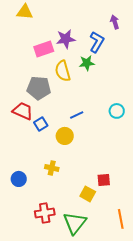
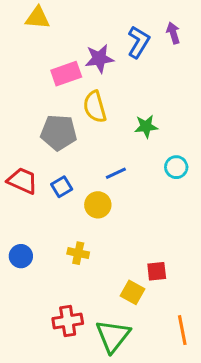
blue L-shape: (97, 42) -> (139, 42), moved
green star: (87, 63) -> (146, 126), moved
red trapezoid: (23, 111) -> (22, 181), moved
blue circle: (19, 179) -> (21, 256), moved

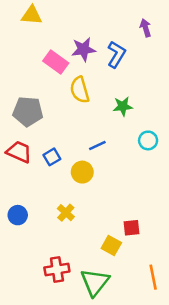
blue L-shape: (139, 42) -> (116, 54), moved
pink rectangle: (66, 74) -> (56, 62), turned 55
gray pentagon: (59, 132) -> (28, 111), moved
yellow cross: (78, 253) -> (66, 213), turned 30

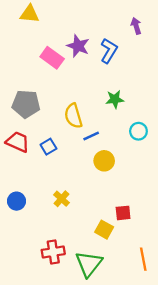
purple star: (84, 49) -> (78, 46), turned 30
yellow semicircle: (80, 90) -> (73, 116), moved
yellow circle: (82, 172) -> (104, 161), moved

